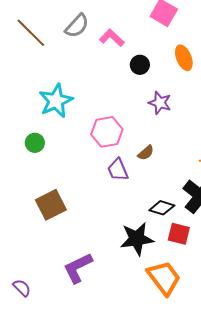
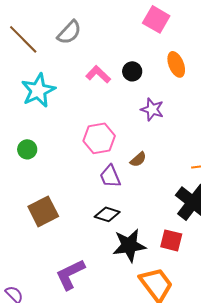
pink L-shape: (112, 38) -> (98, 74), moved
cyan star: (56, 101) -> (38, 90), moved
black diamond: (162, 208) -> (107, 214), moved

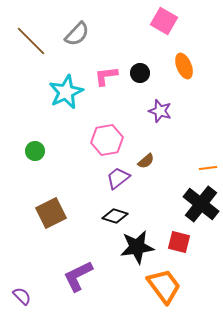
pink L-shape: (98, 74) -> (106, 76), turned -50
cyan star: (38, 90) -> (66, 92), moved
purple trapezoid: (110, 176) -> (118, 178), turned 75

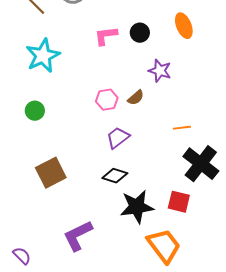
cyan star: (66, 92) -> (43, 56), moved
pink hexagon: (107, 140) -> (107, 100), size x0.7
brown semicircle: (146, 161) -> (136, 98), moved
orange line: (208, 168) -> (182, 128), moved

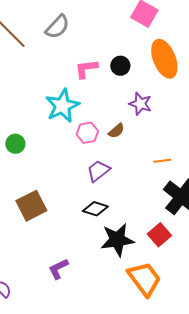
orange ellipse: (184, 26) -> (164, 59), size x1.5
cyan star: (43, 56) -> (62, 106), moved
red square: (179, 202) -> (159, 235), turned 35
purple L-shape: (78, 236) -> (58, 269), size x0.7

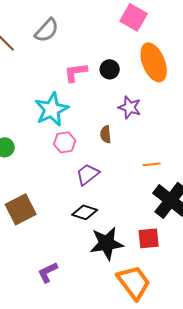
brown semicircle: (116, 131) -> (106, 134), turned 126
pink hexagon: (87, 133) -> (65, 142), moved
red square: (159, 235) -> (149, 238), turned 35

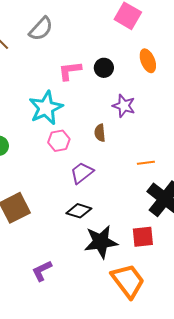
orange ellipse: (154, 62) -> (148, 61), size x0.6

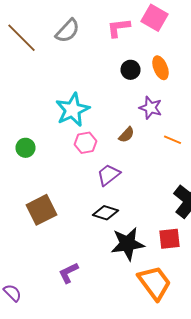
orange ellipse: (148, 61) -> (160, 68), moved
pink L-shape: (70, 71) -> (118, 28), moved
brown semicircle: (100, 133) -> (126, 135), turned -132
orange line: (146, 163) -> (172, 140), moved, turned 30

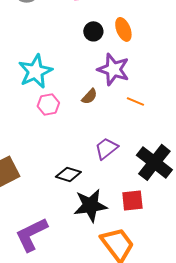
purple star: (150, 108) -> (113, 69), size x1.4
purple trapezoid: (108, 175) -> (106, 148), moved
purple L-shape: (68, 273) -> (31, 234), size x1.6

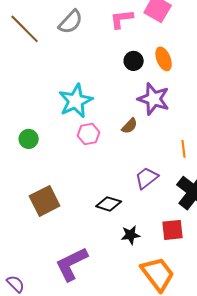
orange line: (135, 101) -> (184, 149), moved, turned 60
black star: (90, 205) -> (131, 235), size x0.6

